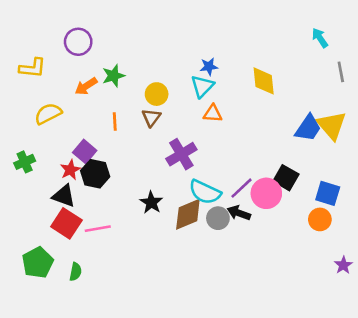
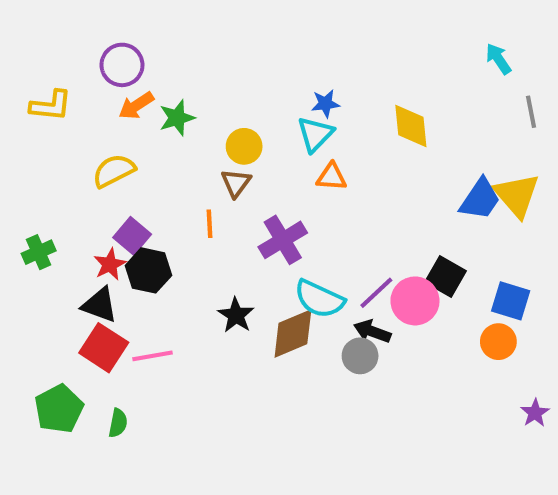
orange arrow: (86, 86) -> (136, 106), moved
yellow semicircle: (48, 114) -> (114, 171), moved
orange line: (115, 121) -> (209, 224), moved
gray circle: (218, 218) -> (360, 356), moved

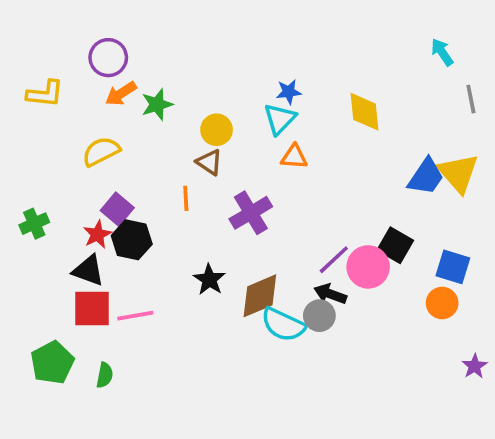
brown triangle: (236, 183) -> (209, 162), turned -32
cyan semicircle: (319, 299) -> (283, 325), moved
red square: (104, 348) -> (92, 308), turned -33

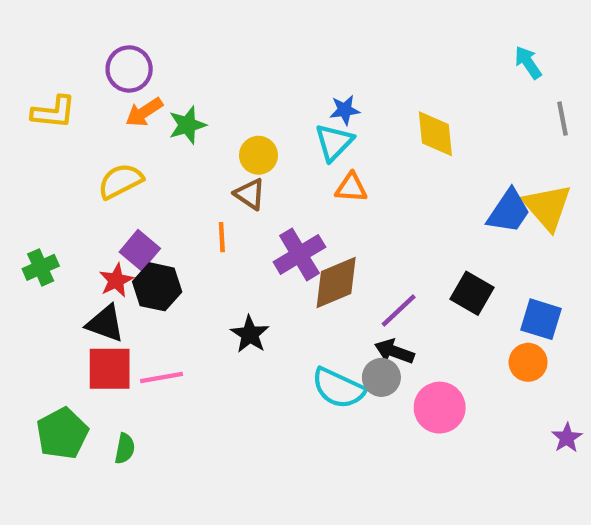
pink circle: (368, 267) -> (440, 408), moved
brown diamond: (260, 296) -> (336, 282), moved

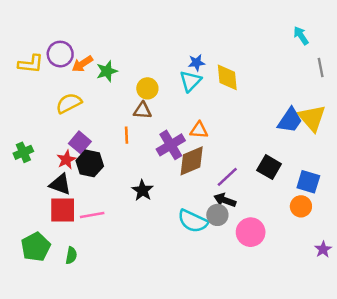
purple circle: (129, 69) -> (60, 54), moved
yellow diamond: (435, 134) -> (227, 77), moved
orange triangle: (351, 188) -> (199, 130), moved
brown triangle: (250, 194) -> (142, 111), turned -30

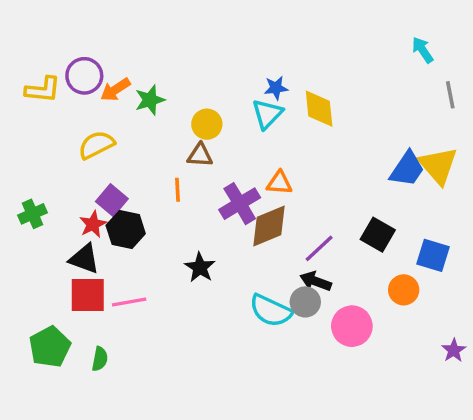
orange circle: (301, 206) -> (404, 290), moved

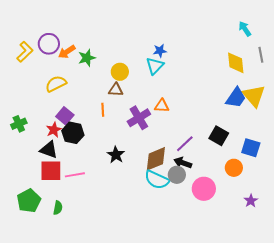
yellow L-shape: (43, 90) -> (25, 52), turned -50
yellow diamond: (319, 109) -> (236, 63), moved
brown diamond: (269, 226) -> (156, 159), moved
purple star: (454, 350) -> (251, 201), moved

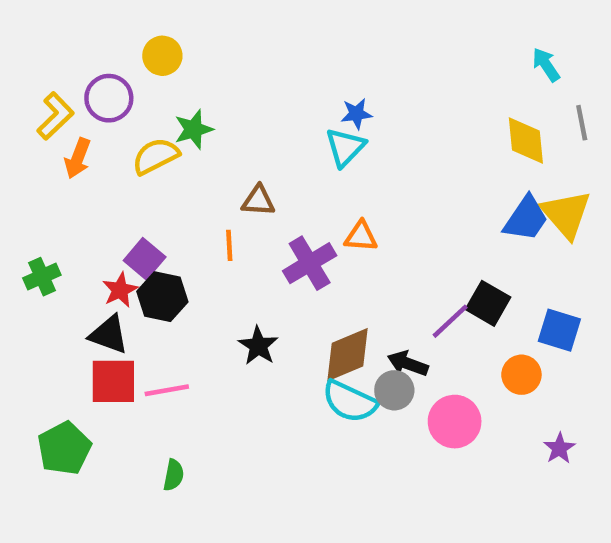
orange arrow: (67, 52) -> (78, 158), moved, turned -36
yellow circle: (120, 72) -> (162, 56), moved
yellow semicircle: (56, 84) -> (156, 156), moved
purple line: (185, 144) -> (450, 321), moved
green semicircle: (58, 208) -> (174, 475), moved

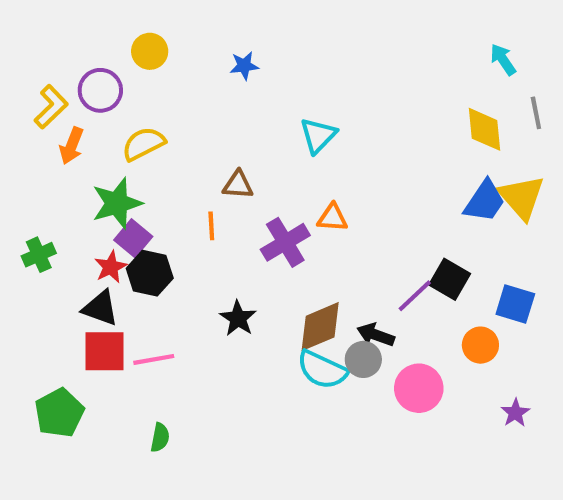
blue star: (356, 114) -> (244, 66), moved
green star: (194, 129) -> (117, 203), moved, size x1.4

